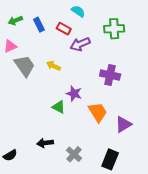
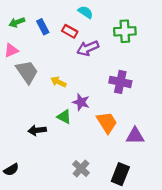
yellow arrow: (53, 66) -> (58, 82), moved
purple triangle: (123, 124) -> (135, 136), turned 30
black arrow: (45, 143) -> (37, 130), moved

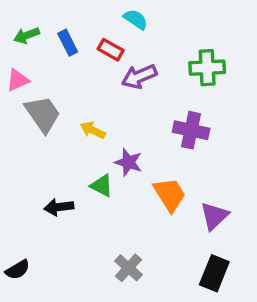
green cross: (125, 31) -> (207, 68), moved
purple triangle: (135, 136) -> (214, 216), turned -42
black rectangle: (120, 174) -> (214, 273), moved

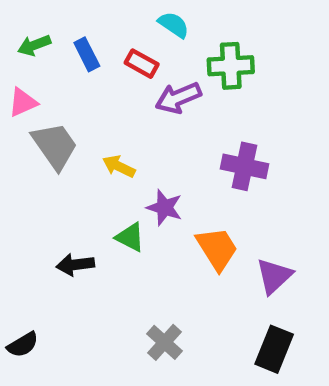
green cross: (207, 68) -> (231, 66), moved

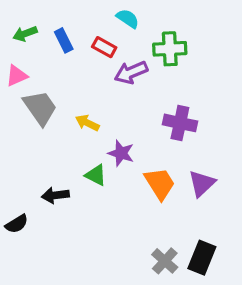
purple triangle: (274, 276) -> (202, 183), moved
gray cross: (164, 342) -> (165, 261), moved
black semicircle: (23, 345) -> (17, 224), moved

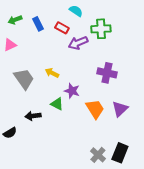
gray trapezoid: (40, 108) -> (24, 79), moved

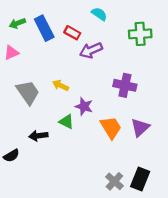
cyan semicircle: (76, 11) -> (99, 14), moved
blue rectangle: (38, 24) -> (44, 28), size x1.5
green cross: (101, 29) -> (140, 34), moved

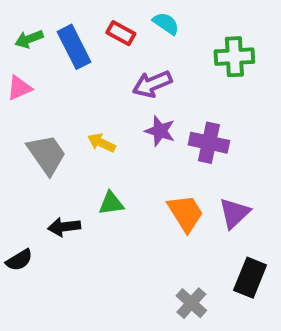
red rectangle: (72, 33) -> (121, 33), moved
purple star: (84, 106) -> (160, 131), moved
green triangle: (66, 122) -> (111, 203), turned -35
black rectangle: (140, 179) -> (250, 278), moved

